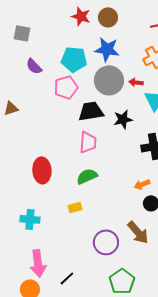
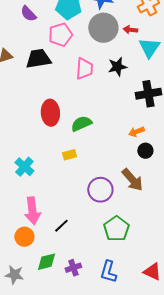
black trapezoid: (91, 111) -> (38, 59), moved
pink trapezoid: (88, 142) -> (84, 69), moved
red ellipse: (42, 170) -> (50, 113), moved
cyan cross: (30, 219) -> (24, 167), turned 36

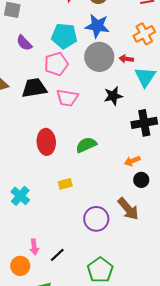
pink trapezoid: (84, 69) -> (67, 98), moved, turned 95
green semicircle: (81, 124) -> (86, 145), moved
pink arrow: (32, 211) -> (34, 247), moved, size x0.6
green pentagon: (116, 229) -> (100, 270), moved

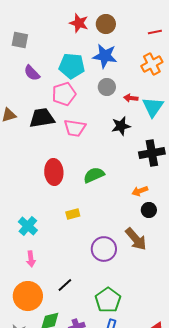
gray circle: (99, 57) -> (107, 87), size x0.6
red arrow: (126, 59) -> (131, 98), moved
pink arrow: (34, 247) -> (31, 259), moved
orange circle: (20, 266) -> (28, 296), size x1.5

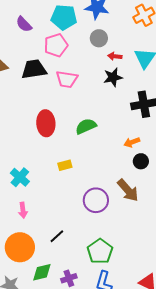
red arrow: (131, 98) -> (115, 56), moved

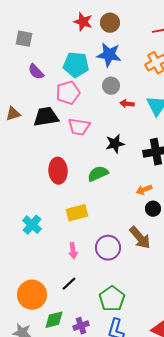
black star: (113, 77) -> (115, 144), moved
yellow rectangle: (65, 165) -> (77, 213), size x1.5
pink arrow: (23, 210) -> (73, 251), moved

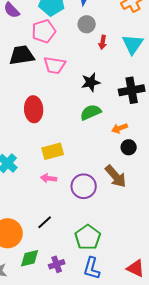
red arrow: (127, 104) -> (103, 42), turned -88
green semicircle: (98, 174) -> (91, 112), moved
pink arrow: (73, 251) -> (49, 178), moved, turned 105

